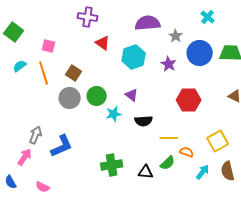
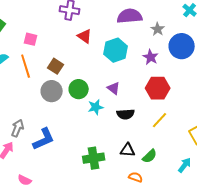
red hexagon: (189, 100) -> (158, 88), moved
yellow line: (169, 138) -> (160, 120), moved, turned -48
orange semicircle: (187, 152) -> (136, 177), moved
black triangle: (146, 172) -> (128, 150), moved

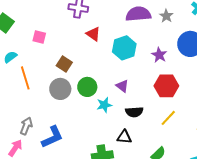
gray star: (158, 29) -> (166, 16), moved
orange line: (26, 66) -> (25, 78), moved
black triangle: (128, 150) -> (124, 137), moved

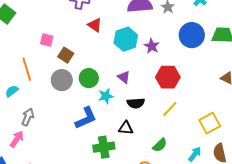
pink square: (39, 37) -> (47, 40), moved
purple star: (159, 55) -> (152, 46), moved
cyan semicircle: (10, 57) -> (12, 91), moved
blue L-shape: (52, 137) -> (86, 118), moved

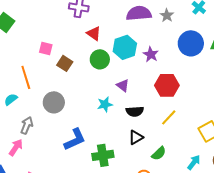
green circle: (89, 78) -> (100, 59), moved
gray circle: (62, 80) -> (54, 102), moved
blue L-shape: (86, 118) -> (75, 139), moved
black triangle: (126, 128) -> (136, 137), moved, turned -35

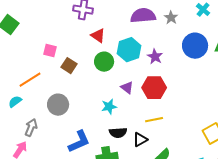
orange line: (26, 77) -> (30, 80), turned 75
red hexagon: (167, 85) -> (154, 88), moved
black semicircle: (135, 111) -> (118, 133), moved
yellow line: (169, 117) -> (154, 120), moved, turned 36

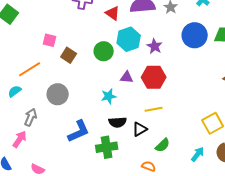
red triangle: (98, 36) -> (113, 13), moved
purple triangle: (127, 88) -> (127, 77), turned -32

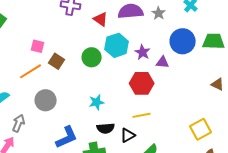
orange line: (30, 69) -> (31, 71), moved
purple triangle: (127, 77) -> (163, 62), moved

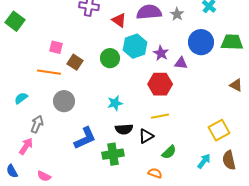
orange line: (31, 71) -> (49, 72), turned 40

